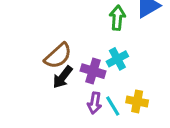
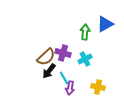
purple cross: (93, 71) -> (63, 53), moved
cyan line: (113, 106) -> (64, 78), moved

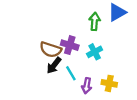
brown semicircle: (46, 57) -> (51, 50), turned 60
purple arrow: (70, 88) -> (87, 86), moved

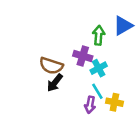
purple cross: (70, 45) -> (83, 56), moved
cyan line: (71, 73) -> (97, 91), moved

